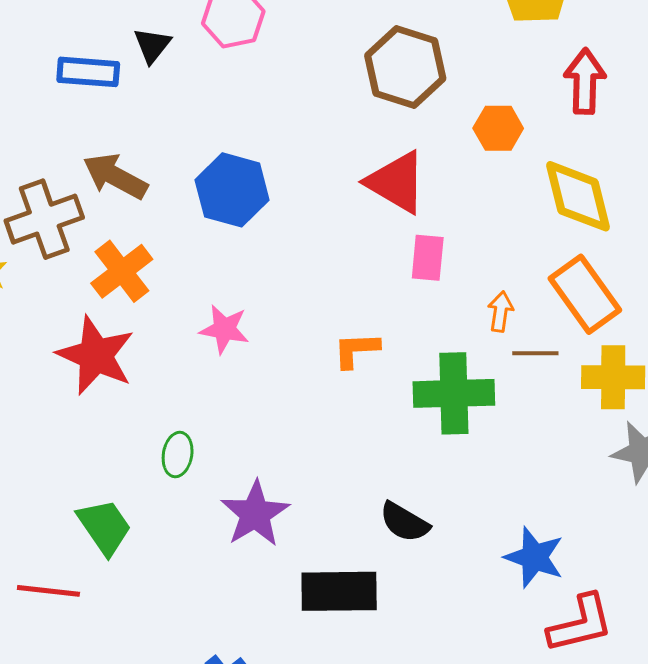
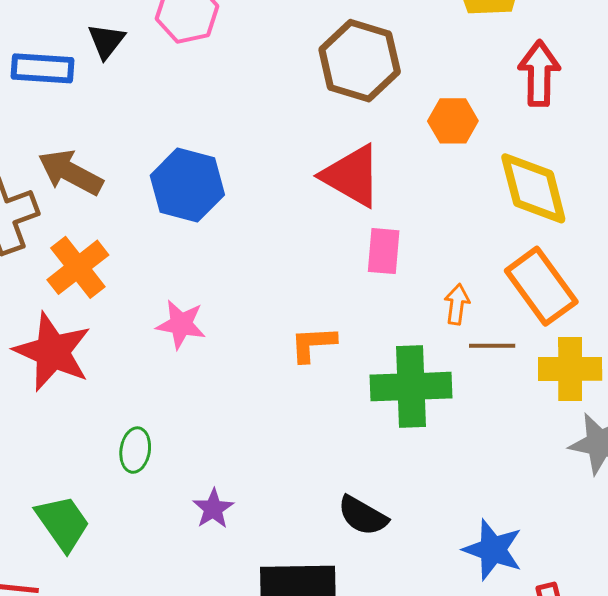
purple star: (255, 514) -> (213, 509), size x0.6

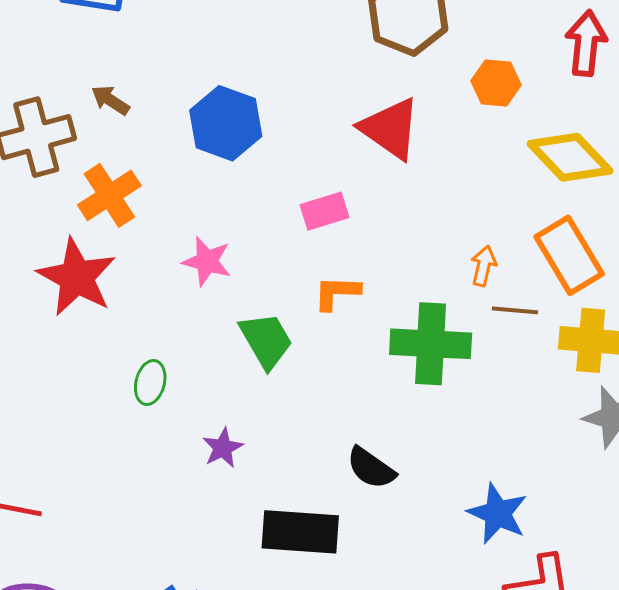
brown arrow: (70, 172) -> (110, 100), size x0.6
yellow diamond: (533, 188) -> (570, 157), turned -34
pink rectangle: (384, 251) -> (324, 211), moved, turned 63
green trapezoid: (63, 523) -> (266, 340), moved

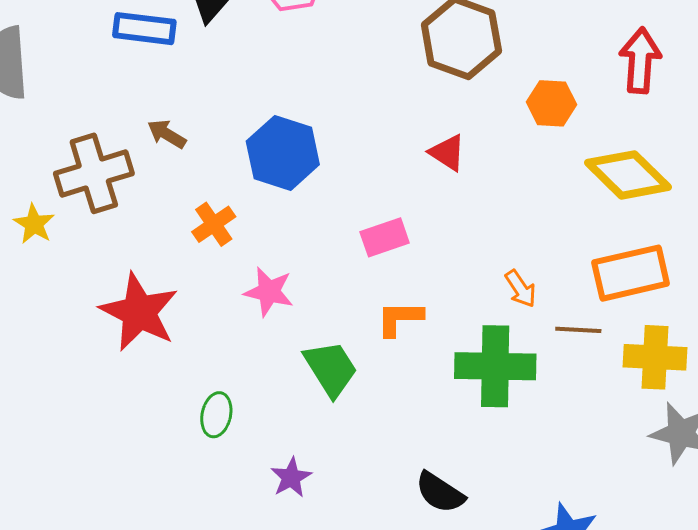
red triangle: (390, 129) -> (447, 153), size x0.6
orange cross: (109, 195) -> (214, 224), moved, size x0.7
orange rectangle: (569, 255) -> (631, 273), turned -70
orange arrow: (484, 266) -> (521, 289), moved, turned 135

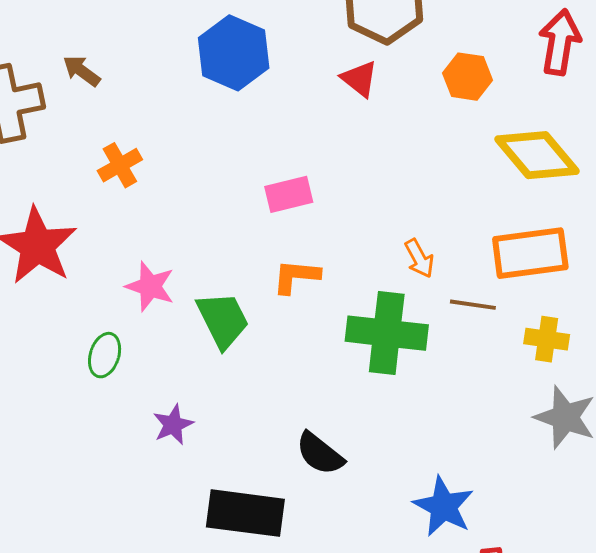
blue hexagon: (283, 153) -> (234, 53), moved
red triangle: (447, 153) -> (359, 79), moved
pink star: (269, 292) -> (150, 286), moved
yellow cross: (655, 357) -> (547, 339), size x0.7

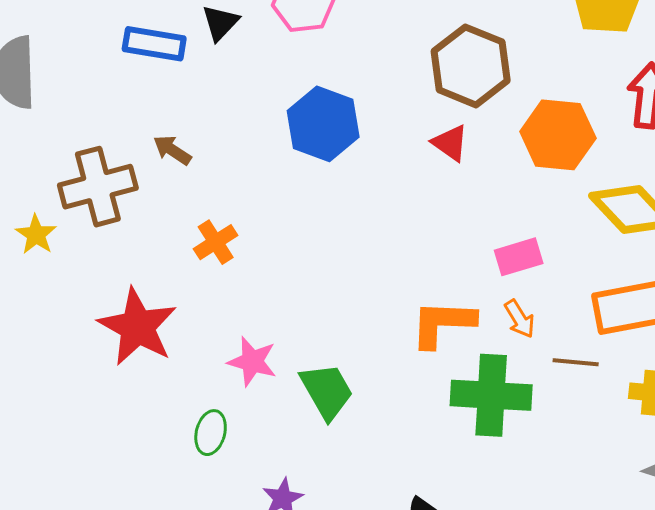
orange hexagon: (467, 77) -> (558, 135), size x1.5
pink rectangle: (289, 194) -> (519, 257), moved
orange L-shape: (296, 276) -> (443, 324), moved, size x1.4

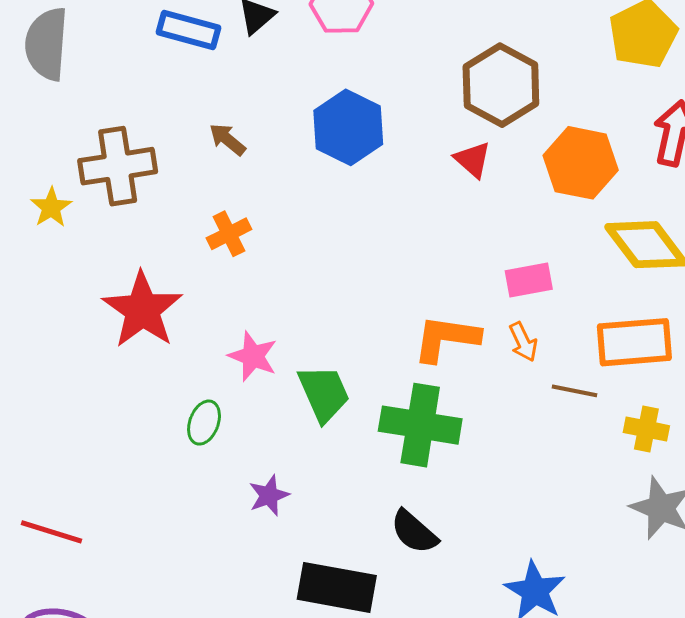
brown arrow: (172, 150) -> (227, 139), moved
green cross: (491, 395) -> (420, 425), moved

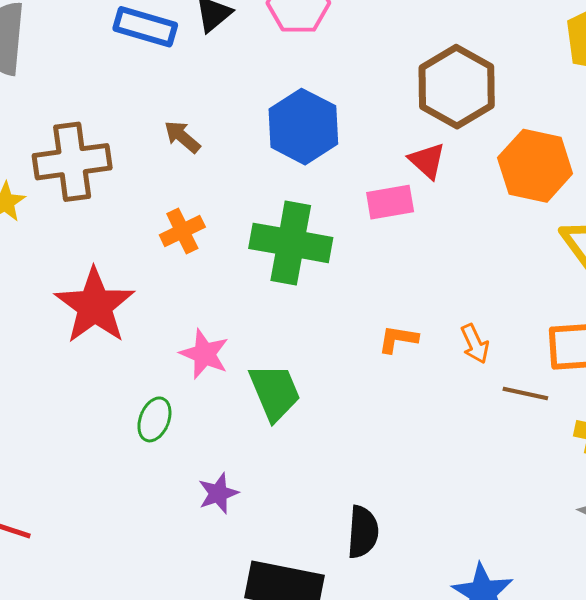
pink rectangle: (529, 280) -> (390, 202), moved
orange L-shape: (446, 338) -> (398, 339), size x0.6
green cross: (420, 425) -> (291, 243), moved
black semicircle: (414, 532) -> (363, 532), turned -128

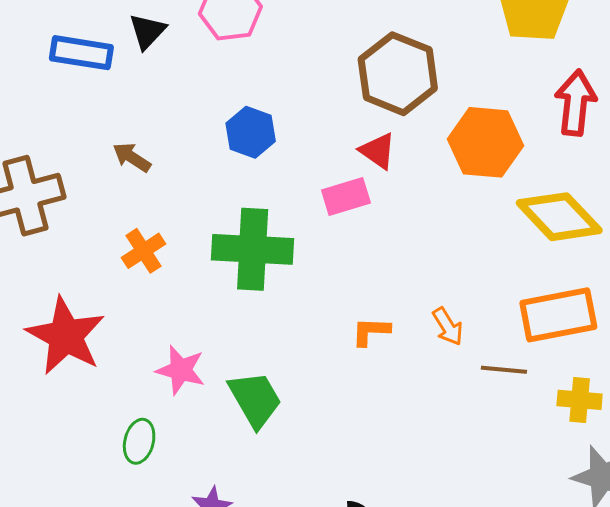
blue hexagon: (303, 127) -> (251, 132), size x0.7

